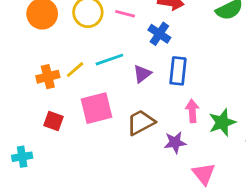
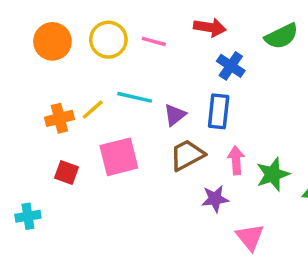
blue cross: (159, 34) -> (231, 66), moved
cyan line: (109, 60) -> (135, 97), turned 32
brown trapezoid: (141, 122) -> (187, 155), moved

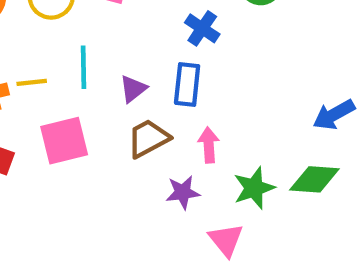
cyan line: (135, 97) -> (84, 67), turned 76
yellow line: (93, 110) -> (32, 82), turned 35
green star: (273, 174) -> (254, 188), moved

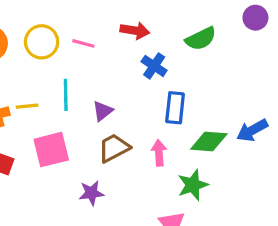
blue rectangle: (187, 84) -> (175, 108), moved
green diamond: (314, 179) -> (209, 142), moved
purple star: (183, 192) -> (91, 193), moved

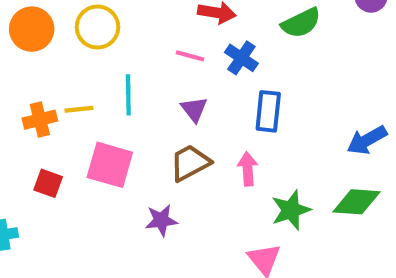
pink line: (83, 43) -> (190, 56), moved
purple triangle: (103, 111) -> (194, 109), moved, turned -30
green diamond: (209, 142) -> (357, 202), moved
pink square: (51, 150) -> (110, 165), turned 30

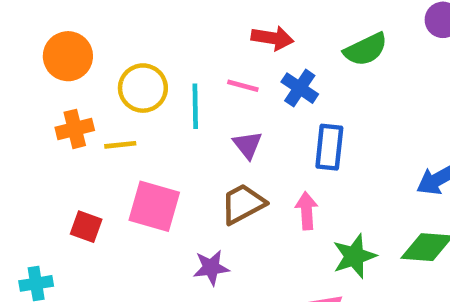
yellow circle: (97, 27) -> (143, 88), moved
cyan line: (128, 95) -> (195, 106), moved
orange cross: (40, 120) -> (75, 129), moved

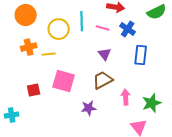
cyan line: (195, 106) -> (82, 21), moved
pink arrow: (307, 211) -> (126, 97), moved
red square: (86, 227) -> (34, 90), turned -32

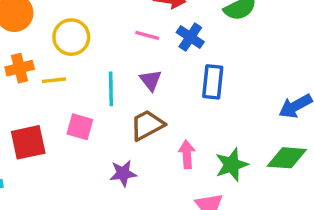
cyan line: (82, 21) -> (111, 89), moved
pink square: (64, 81) -> (80, 127), size x0.7
red square: (34, 90) -> (28, 142), size x1.5

